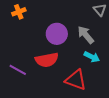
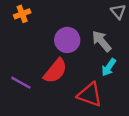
cyan arrow: (92, 57) -> (109, 67), turned 98
red semicircle: (47, 60) -> (55, 71), turned -40

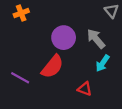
red triangle: (90, 95) -> (85, 89), size x0.6

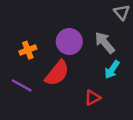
orange cross: (21, 13) -> (28, 50), moved
red triangle: (85, 89) -> (92, 98), turned -48

